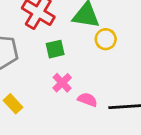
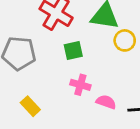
pink cross: (62, 83) -> (80, 85), turned -30

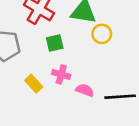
yellow rectangle: (30, 106) -> (34, 84), moved

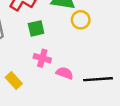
yellow rectangle: (34, 84) -> (14, 80), moved

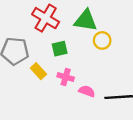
yellow rectangle: (14, 80) -> (38, 71), moved

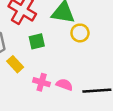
pink cross: (66, 77) -> (42, 82), moved

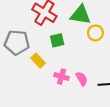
pink semicircle: (64, 85) -> (82, 79), turned 40

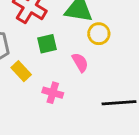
pink semicircle: (82, 79) -> (80, 62), moved

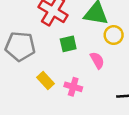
yellow rectangle: (21, 71) -> (45, 80), moved

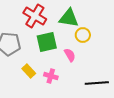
green square: (68, 44) -> (47, 42), size x1.5

